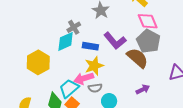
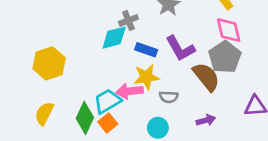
yellow hexagon: (38, 62) -> (49, 63), moved
gray semicircle: (95, 88) -> (169, 97), moved

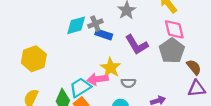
cyan diamond: (114, 38) -> (76, 25), moved
blue rectangle: (146, 50) -> (104, 34), moved
yellow star: (146, 77) -> (111, 68), turned -30
brown semicircle: (206, 77) -> (194, 67), moved, size x0.7

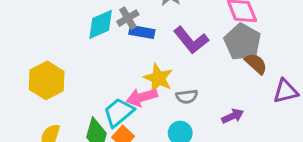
brown semicircle: (194, 67) -> (256, 64), moved

